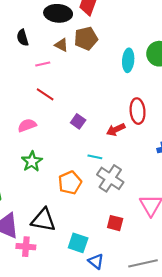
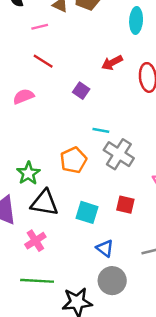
red arrow: (116, 130) -> (112, 63), moved
green star: (32, 161) -> (28, 173), moved
cyan square: (78, 243) -> (87, 212), moved
pink cross: (26, 247) -> (35, 241), moved, turned -36

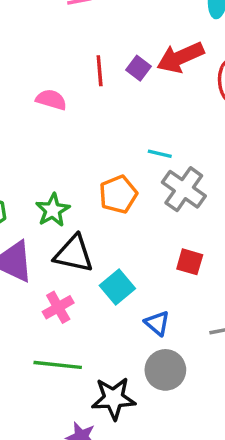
red line: (43, 61) -> (100, 71), moved, turned 50
red arrow: (112, 63) -> (180, 57), size x1.5
purple square: (81, 91) -> (138, 68), moved
pink semicircle: (23, 96) -> (51, 100), turned 35
cyan square: (87, 212) -> (117, 287), moved, turned 30

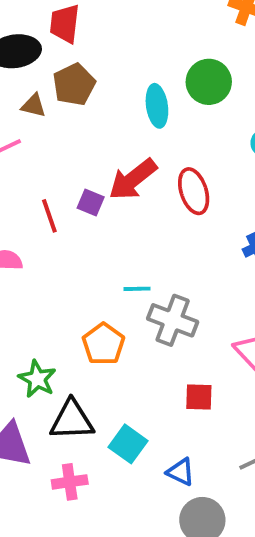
pink cross: (58, 307) -> (70, 482), turned 36

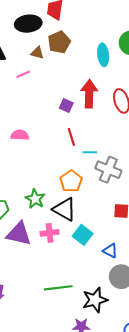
red arrow: (133, 179) -> (89, 94), turned 128
red line: (49, 216) -> (71, 137), moved
black triangle: (72, 420) -> (65, 209), moved, turned 30
pink cross: (70, 482) -> (50, 233), moved

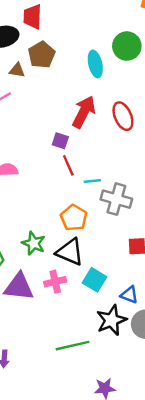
red arrow: (89, 94) -> (84, 112), turned 32
purple square: (66, 105) -> (60, 141), moved
black star: (95, 300) -> (111, 320), moved

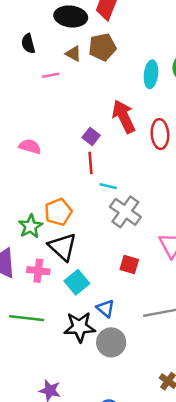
red arrow: (84, 112) -> (124, 117), turned -72
orange pentagon: (74, 218) -> (58, 212), moved
green line: (73, 346) -> (27, 318), moved

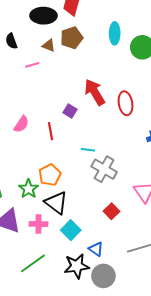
cyan ellipse: (151, 74) -> (115, 33), moved
pink semicircle: (30, 146) -> (21, 124), turned 114
red line: (91, 163) -> (50, 131), moved
red square: (129, 264) -> (112, 211), turned 35
green line: (27, 318) -> (33, 263), turned -36

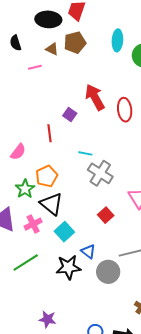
pink semicircle: (21, 124) -> (18, 152), moved
pink cross: (39, 224) -> (33, 224), turned -30
gray circle: (103, 276) -> (108, 272), moved

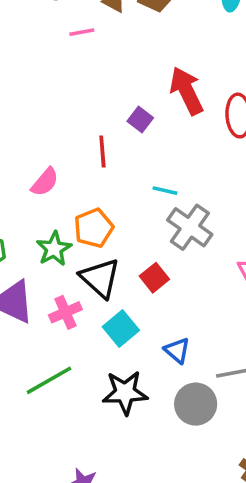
red square: (106, 215) -> (154, 278), moved
blue triangle: (88, 251) -> (177, 350), moved

